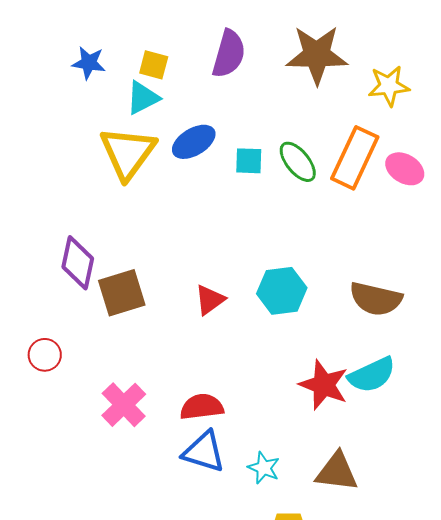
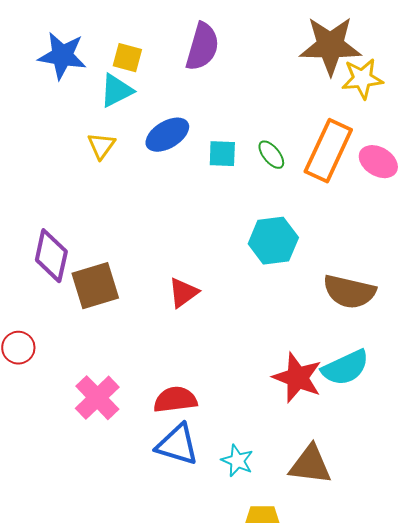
brown star: (317, 55) -> (330, 46), moved
blue star: (89, 63) -> (62, 56), size x1.4
yellow triangle: (128, 153) -> (101, 146), size x0.5
green ellipse: (298, 162) -> (271, 155), size x0.7
cyan hexagon: (282, 291) -> (273, 241), moved

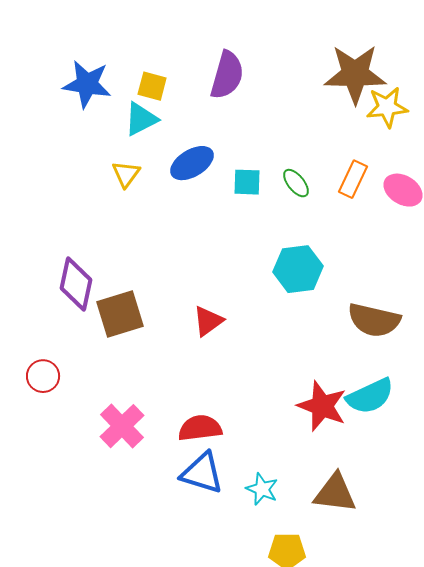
orange rectangle: (328, 151) -> (353, 179), size x0.6

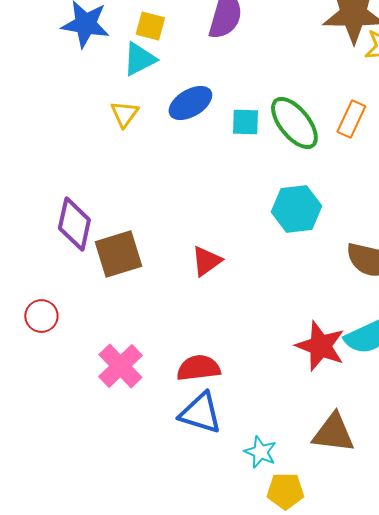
green ellipse: (296, 183) -> (294, 123), size x1.8
cyan star: (262, 489) -> (260, 452), moved

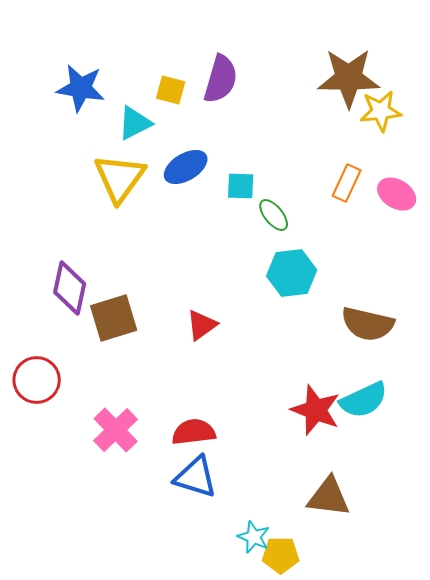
yellow square: (150, 26) -> (171, 90), moved
yellow triangle: (124, 114) -> (120, 178), size x1.8
green ellipse: (294, 123) -> (274, 215), moved, size x0.6
red circle: (41, 316) -> (37, 380), size x1.4
cyan star: (260, 452) -> (254, 537), moved

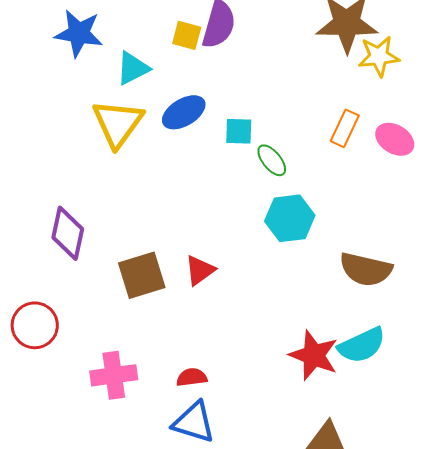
yellow square: (171, 90) -> (187, 35), moved
brown square: (114, 318) -> (142, 275), moved
pink cross: (116, 430) -> (114, 375), turned 36
red semicircle: (194, 432) -> (192, 377), size x0.7

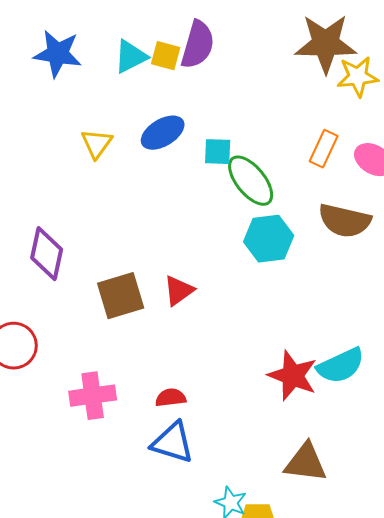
cyan triangle: (133, 68) -> (131, 57), moved
yellow triangle: (118, 123) -> (97, 144), size x0.6
green ellipse: (272, 160) -> (251, 181), size x1.6
brown semicircle: (366, 269) -> (345, 221), moved

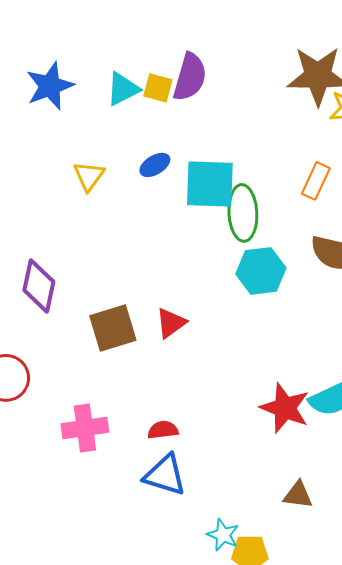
blue star: (58, 54) -> (50, 86), turned -30
blue ellipse: (163, 133) -> (155, 165), size x0.7
cyan square: (218, 152) -> (210, 184), size x1.8
green ellipse: (251, 181) -> (243, 213), turned 36
brown triangle: (306, 463) -> (298, 495), size x0.7

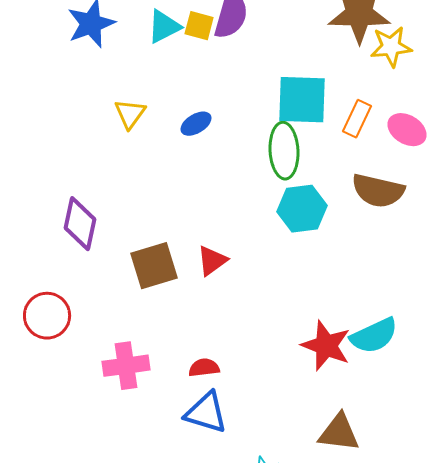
blue ellipse: (155, 165) -> (196, 124), moved
cyan square: (210, 184) -> (302, 100), moved
brown triangle: (298, 495) -> (339, 433), size x1.4

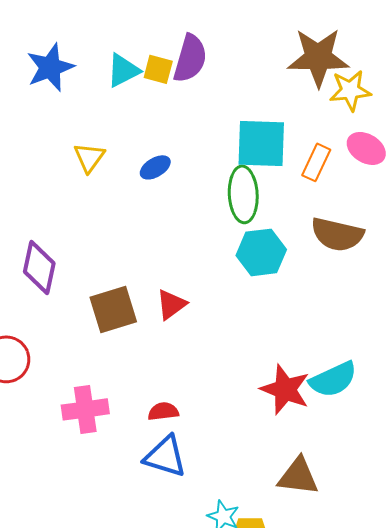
pink ellipse: (407, 130) -> (366, 148), moved

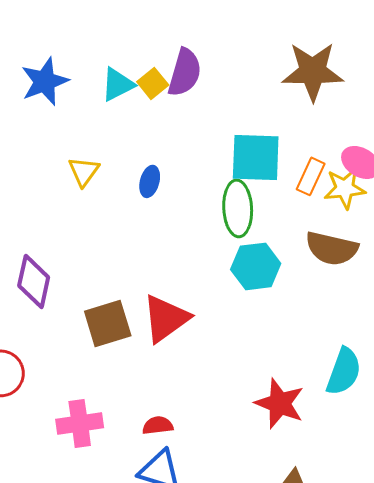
yellow square: (158, 69) -> (153, 83), turned 36
yellow star: (350, 90) -> (345, 188), moved
blue ellipse: (155, 167) -> (150, 181), turned -44
red triangle: (171, 304) -> (166, 318), size x1.6
cyan semicircle: (333, 379) -> (344, 371), moved, turned -45

